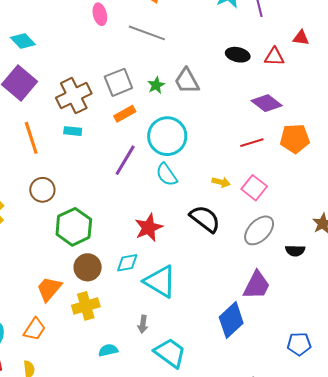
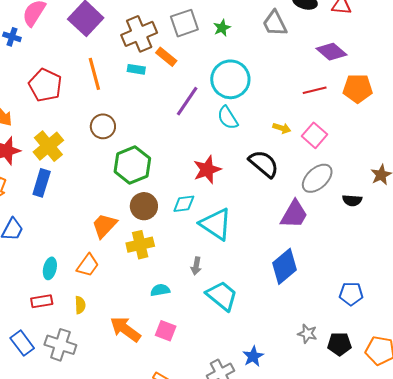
gray trapezoid: (187, 81) -> (275, 23), moved
orange rectangle: (125, 114) -> (166, 57), moved, turned 65
purple trapezoid: (257, 285) -> (294, 214), moved

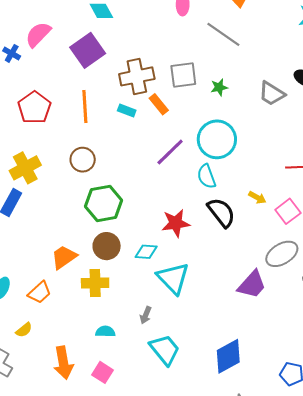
gray trapezoid: (275, 23) -> (272, 94), turned -44
black semicircle: (264, 164) -> (221, 212), moved
blue diamond: (285, 266) -> (228, 356), moved
yellow semicircle: (80, 305) -> (24, 330), turned 42
orange arrow: (125, 329) -> (63, 363), turned -148

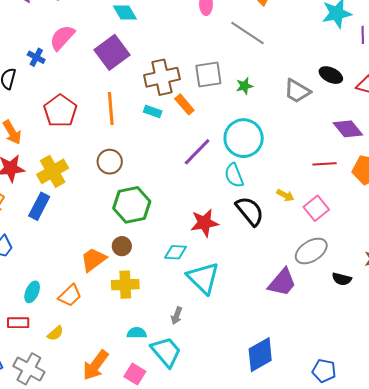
brown circle: (107, 246) -> (122, 246), moved, size x0.7
cyan trapezoid: (165, 350) -> (166, 352), moved
orange arrow: (63, 363) -> (96, 365), turned 48

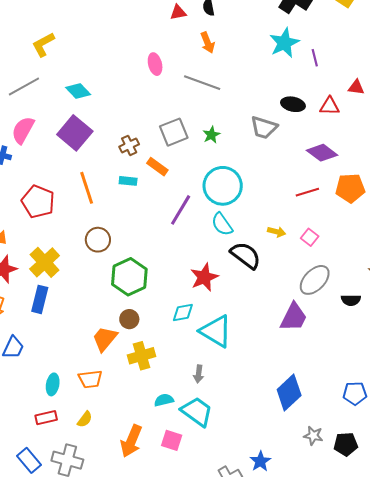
brown cross: (162, 77) -> (129, 145), size x0.6
pink square: (316, 208) -> (310, 237), size x0.7
orange trapezoid: (70, 295) -> (90, 379), turned 50

